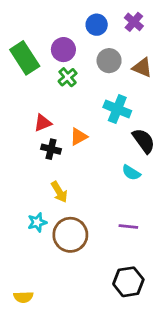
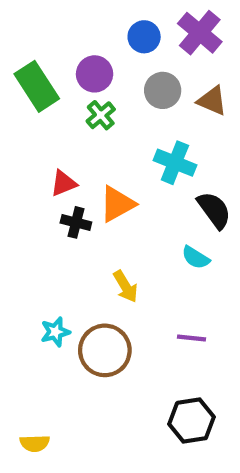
purple cross: (134, 22) -> (200, 33), size x1.5
orange triangle: (79, 137) -> (117, 204), size x1.4
yellow arrow: (59, 192) -> (125, 286), moved

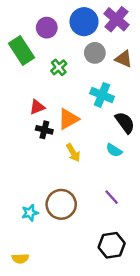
blue circle: (144, 37) -> (84, 22), size x1.5
purple circle: (95, 74) -> (47, 28), moved
yellow arrow: (125, 286) -> (73, 153), moved
cyan star: (55, 332) -> (30, 213), moved
purple line: (191, 338) -> (112, 197), turned 42

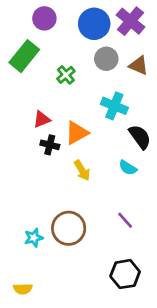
purple circle: (47, 28) -> (44, 18), moved
green rectangle: (21, 50) -> (24, 56), turned 72

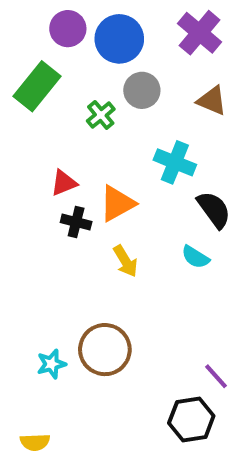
blue circle: (94, 24) -> (119, 39), moved
gray circle: (106, 59) -> (142, 90), moved
purple line: (125, 220) -> (216, 376), moved

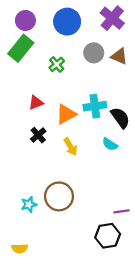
purple circle: (68, 29) -> (25, 20), moved
gray circle: (142, 90) -> (94, 53), moved
cyan cross: (175, 162) -> (95, 106), moved, turned -30
black cross: (76, 222) -> (38, 135), moved, turned 35
purple line: (216, 376) -> (122, 211), turned -56

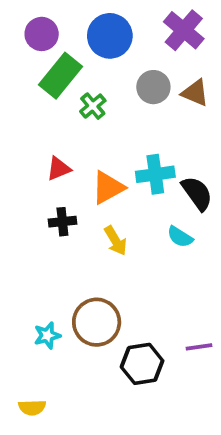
green rectangle: (21, 48) -> (61, 76), moved
black cross: (38, 135) -> (62, 222), turned 35
black hexagon: (108, 236) -> (142, 364), moved

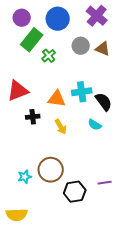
red triangle: (59, 169) -> (18, 91), moved, size x1.6
orange triangle: (108, 188) -> (57, 99), turned 36
yellow semicircle: (32, 407) -> (17, 215), size x1.5

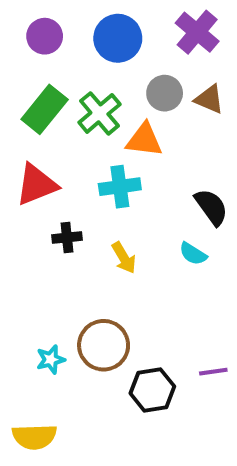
green rectangle: (32, 40) -> (45, 109), moved
green cross: (49, 56) -> (99, 113), size x1.5
cyan cross: (82, 92) -> (120, 187), moved
orange triangle: (57, 99) -> (144, 140), moved

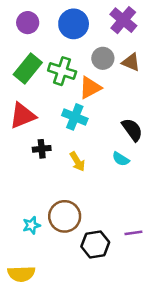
green cross: (99, 113) -> (62, 71), turned -32
orange triangle: (144, 140) -> (90, 88), turned -35
cyan cross: (120, 187) -> (75, 117), turned 30

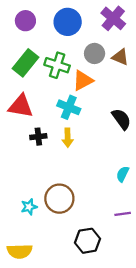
red triangle: (23, 116) -> (21, 106), turned 32
cyan semicircle: (121, 159) -> (123, 174), moved, turned 84
yellow arrow: (77, 162) -> (68, 138), moved, turned 30
black hexagon: (95, 244) -> (87, 241), moved

